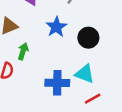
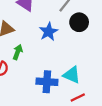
black circle: (88, 38) -> (79, 22), moved

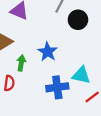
blue star: (48, 32) -> (48, 52), moved

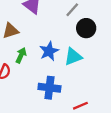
cyan triangle: (81, 75) -> (73, 57), moved, turned -48

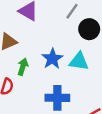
cyan triangle: (73, 57) -> (79, 61), turned 36

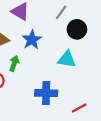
blue star: (52, 59) -> (32, 40), moved

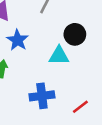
black circle: (77, 29) -> (75, 34), moved

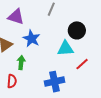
red line: (80, 107) -> (82, 64), moved

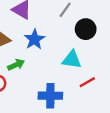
black circle: (77, 30) -> (86, 29), moved
green arrow: (21, 62) -> (16, 65), turned 48

